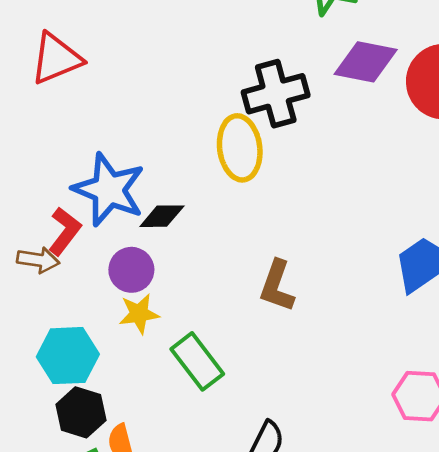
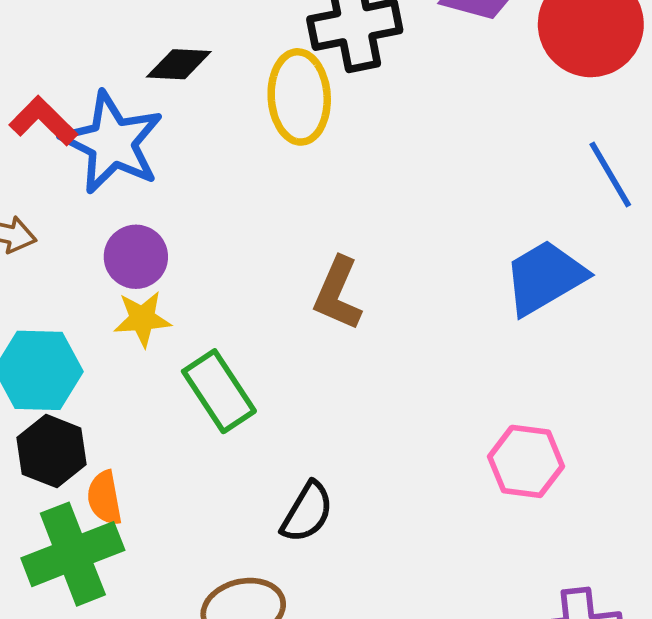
black diamond: (162, 216) -> (179, 64), moved
red L-shape: (65, 231) -> (43, 121), moved, turned -87

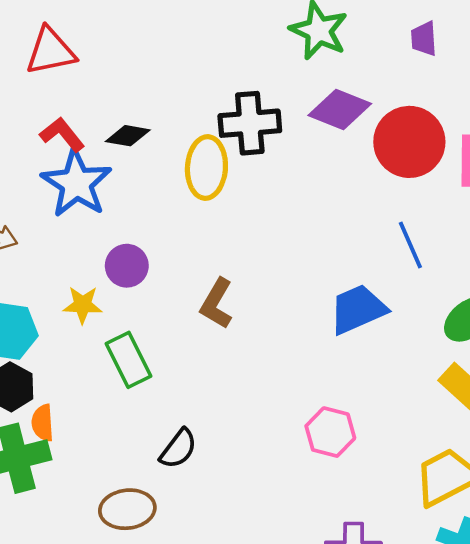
red L-shape: (43, 121) -> (62, 135), moved
purple circle: (136, 257) -> (127, 266), moved

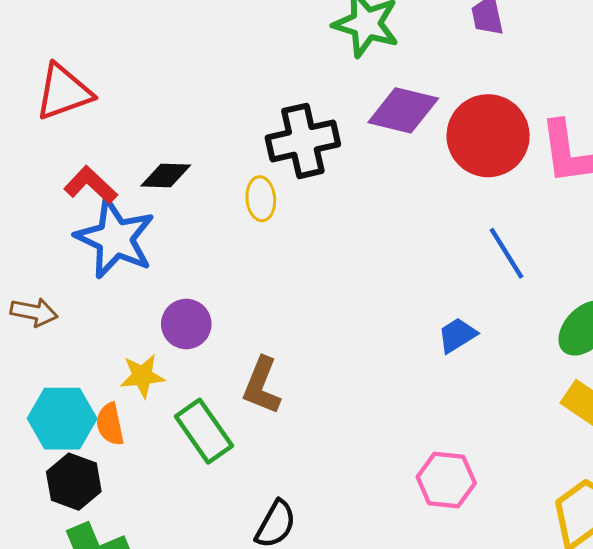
yellow ellipse: (206, 168) -> (261, 199), size x0.6
brown L-shape: (217, 304) -> (262, 386), moved
blue trapezoid: (358, 309) -> (457, 335), size x0.6
orange semicircle: (43, 423) -> (110, 424), moved

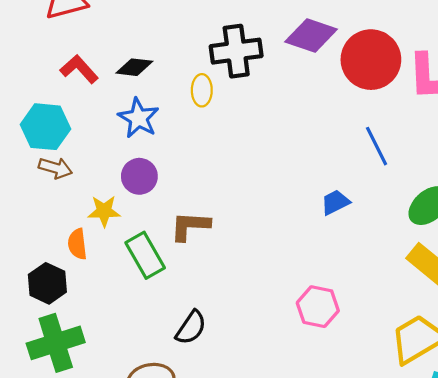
blue star: (115, 238) -> (139, 118), moved, size x0.7
brown arrow: (34, 312) -> (55, 168), moved
brown L-shape: (262, 386) -> (190, 226), turned 66
cyan hexagon: (62, 419) -> (45, 127), moved

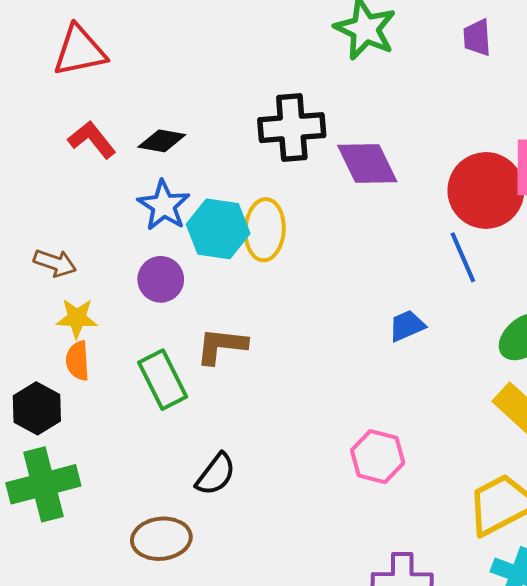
purple diamond: (311, 36) -> (367, 164), moved, turned 42
red circle: (371, 60) -> (486, 190), moved
yellow ellipse: (202, 90) -> (265, 230), moved, size x1.5
cyan hexagon: (45, 127) -> (218, 229), moved
yellow star: (104, 211) -> (77, 318), moved

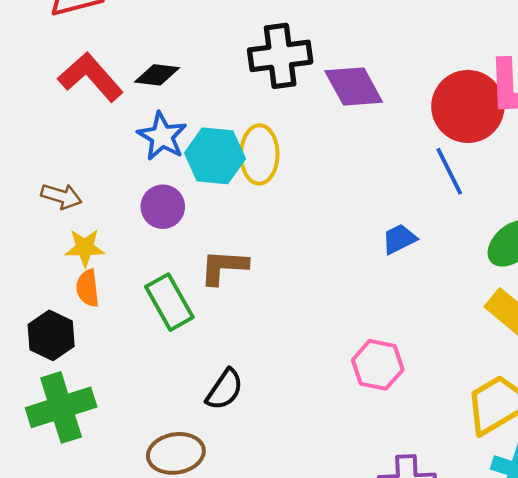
red L-shape: (92, 140) -> (91, 77), size x1.4

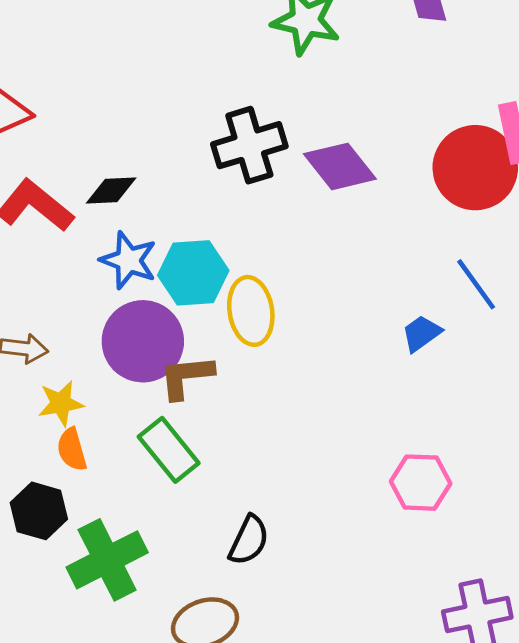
yellow ellipse: (259, 154) -> (251, 311), moved
blue line: (449, 171) -> (476, 284), moved
purple circle: (163, 207) -> (143, 341), size x1.6
brown L-shape: (224, 267) -> (186, 377), moved
green cross: (61, 407) -> (107, 560), moved

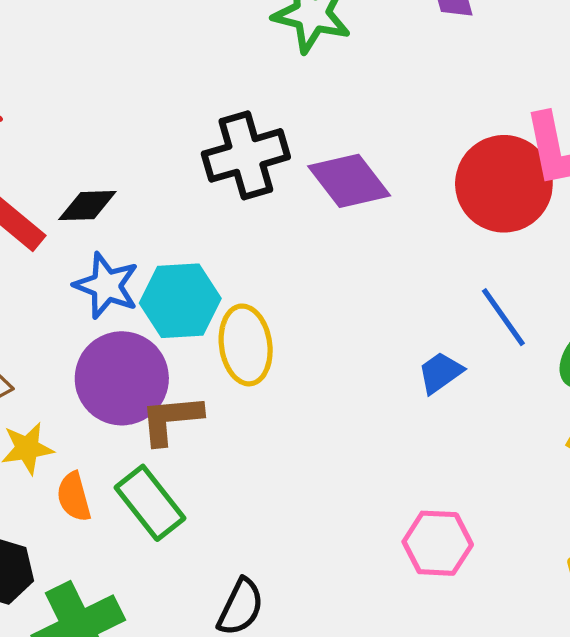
orange semicircle: (72, 450) -> (74, 497), moved

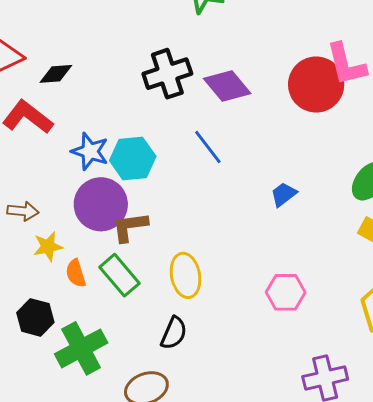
black diamond: (87, 206) -> (56, 74), moved
blue line: (503, 317) -> (208, 147), moved
yellow ellipse: (246, 345) -> (186, 275), moved

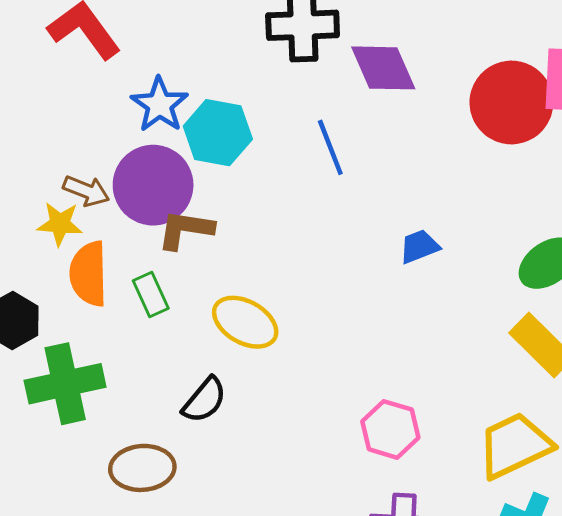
brown arrow: (23, 211) -> (86, 191), moved
orange semicircle: (76, 273) -> (89, 274), size x1.5
green rectangle: (120, 275) -> (151, 295), size x0.7
yellow ellipse: (186, 275) -> (245, 322), turned -66
pink hexagon: (286, 292) -> (390, 429), moved

